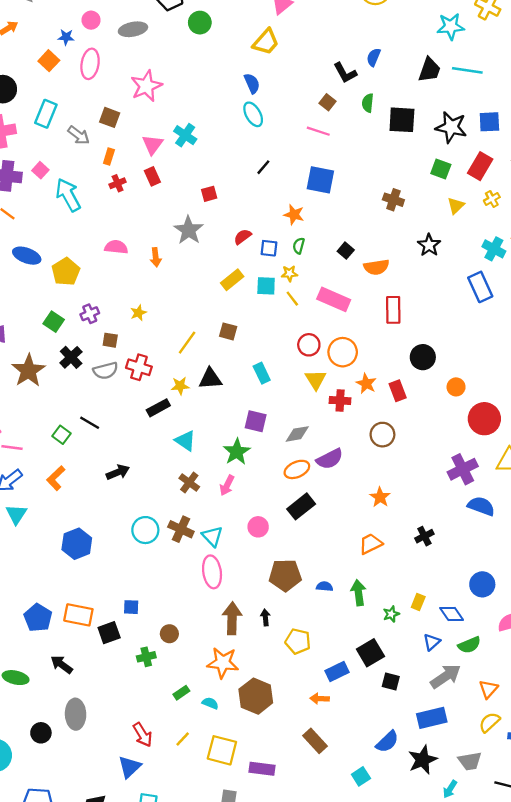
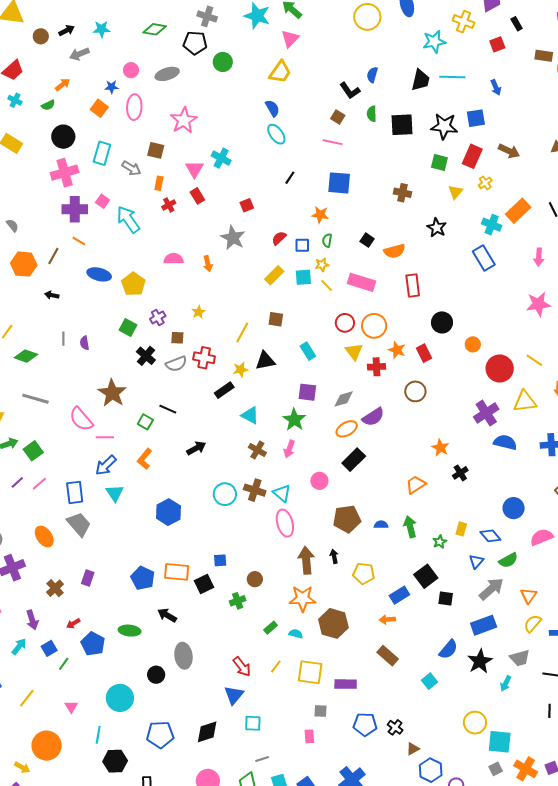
brown star: (29, 371) -> (112, 393), moved
orange star: (380, 497) -> (440, 448), moved

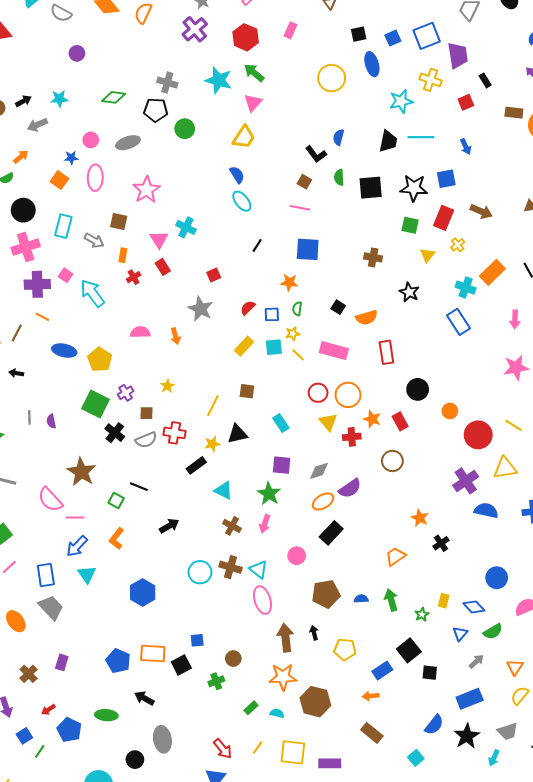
green square: (128, 327) -> (95, 404), size x1.5
gray arrow: (491, 589) -> (476, 661), size x0.6

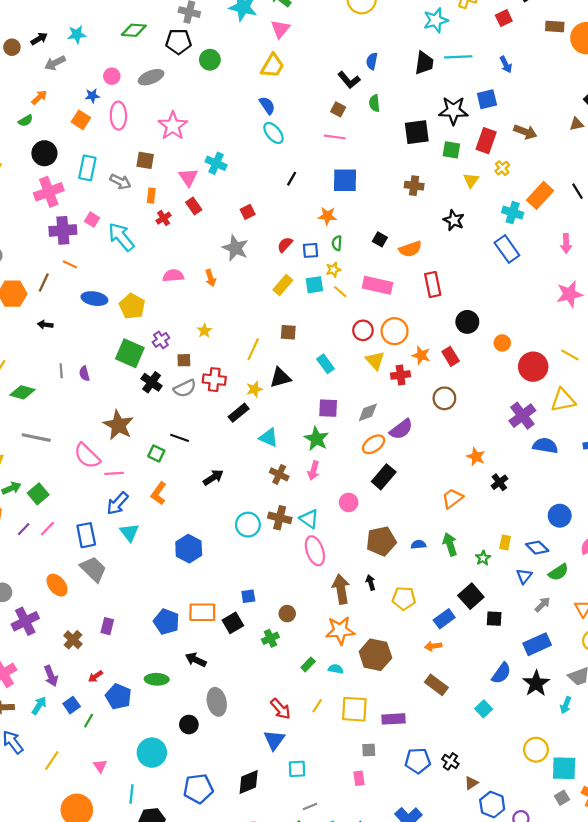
black square: (371, 188) -> (417, 132), moved

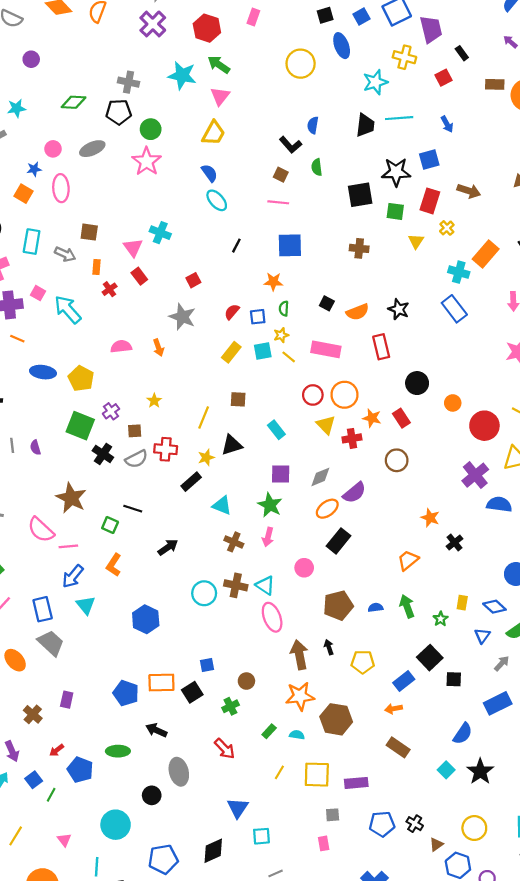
pink star: (173, 126) -> (147, 161), moved
black star: (454, 220) -> (399, 309), moved
black star: (536, 683) -> (480, 771), moved
red arrow: (281, 709) -> (225, 749), moved
yellow circle: (536, 750) -> (474, 828), moved

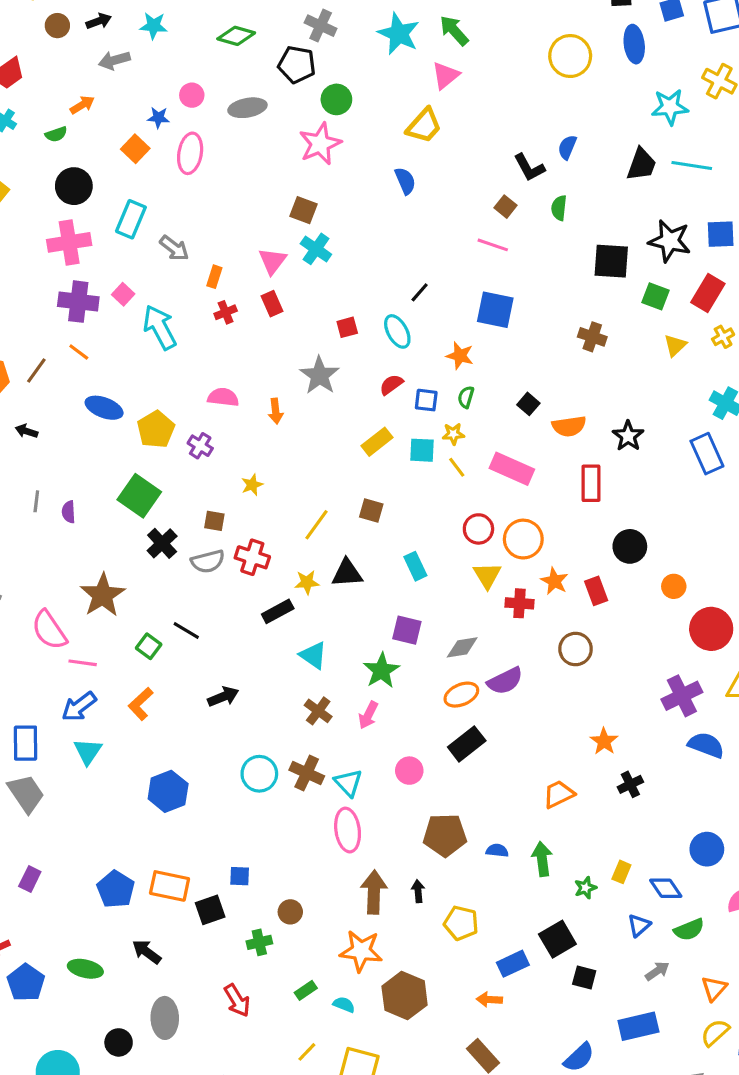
cyan ellipse: (217, 200) -> (397, 331), moved
brown square: (89, 232) -> (303, 210), moved
purple cross: (111, 411) -> (200, 446), moved, turned -35

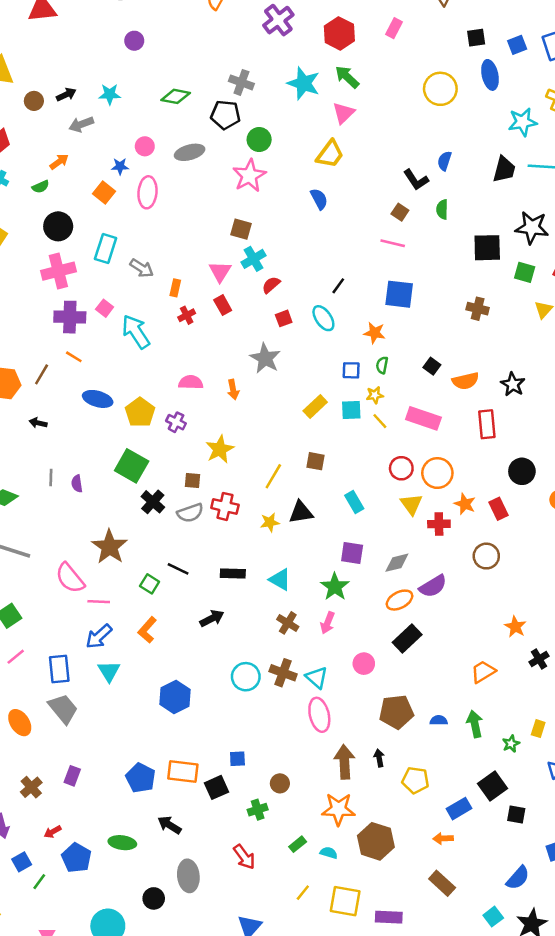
cyan cross: (316, 249) -> (254, 259), turned 30
red semicircle: (391, 385) -> (271, 285), moved
yellow star: (252, 485) -> (220, 449), size x1.6
black rectangle: (278, 611) -> (233, 574), moved, turned 35

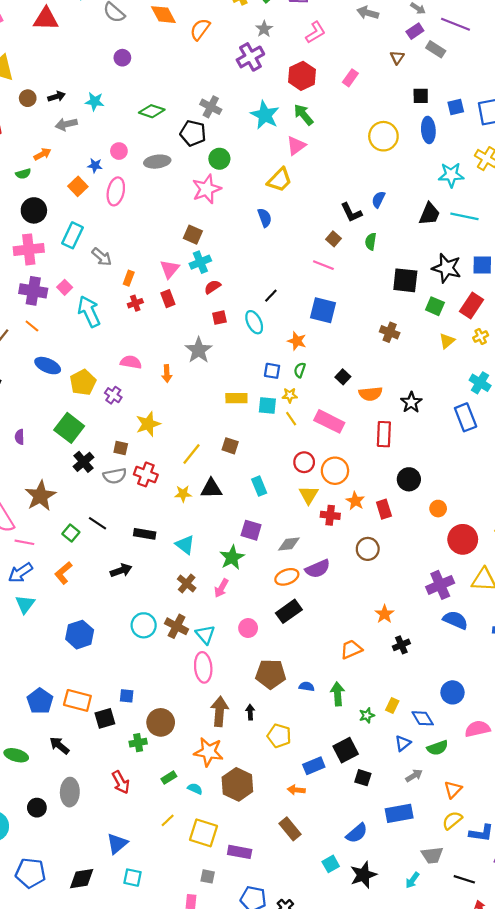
yellow rectangle: (315, 407) -> (236, 398), turned 35
brown circle: (280, 783) -> (161, 722), size x1.6

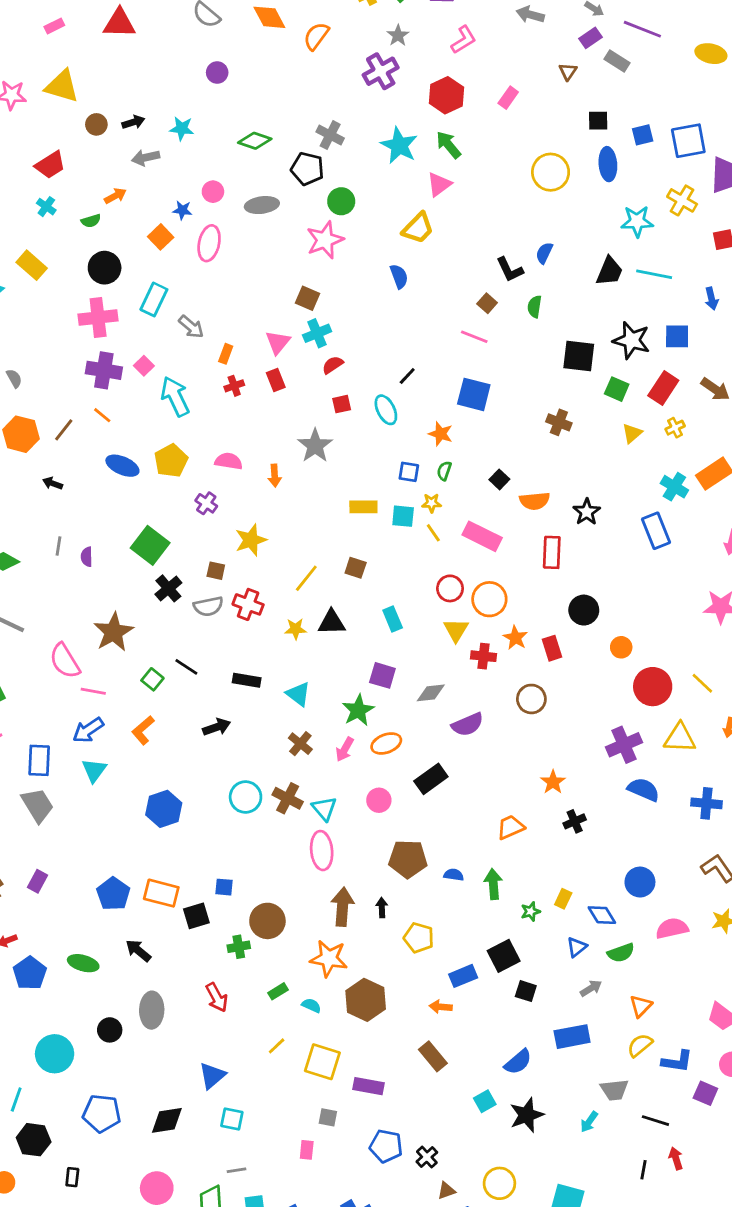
yellow pentagon: (83, 382) -> (171, 461), moved
orange ellipse: (287, 577) -> (386, 743), moved

